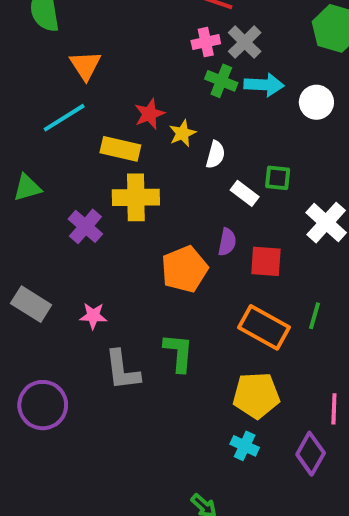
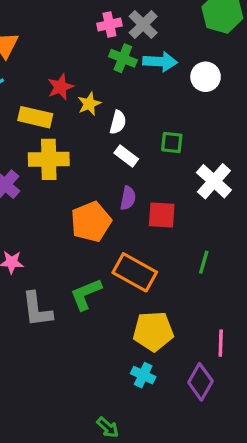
white rectangle: (245, 193) -> (126, 156), moved
orange rectangle: (264, 327) -> (135, 272), moved
green L-shape: (179, 353) -> (86, 294), turned -117

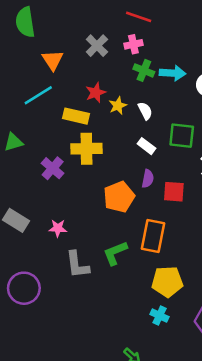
gray cross: (143, 25) -> (97, 46), moved
white semicircle: (118, 122) -> (145, 111), moved, turned -42
green square: (172, 142) -> (182, 136), size x1.5
orange rectangle: (135, 272) -> (153, 236), turned 72

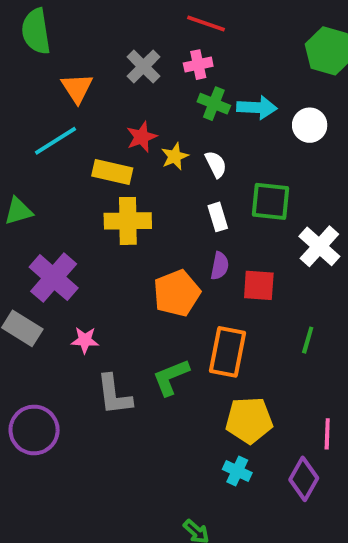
white rectangle: (146, 146) -> (218, 217), turned 36
purple cross: (53, 168) -> (54, 278), moved, size x1.4

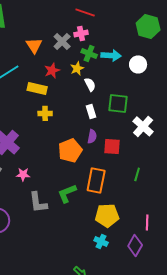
gray cross: (143, 67) -> (62, 41), moved
orange triangle: (77, 88) -> (34, 45), moved
yellow star: (175, 156) -> (77, 68), moved
yellow cross: (128, 221) -> (45, 113), size x0.6

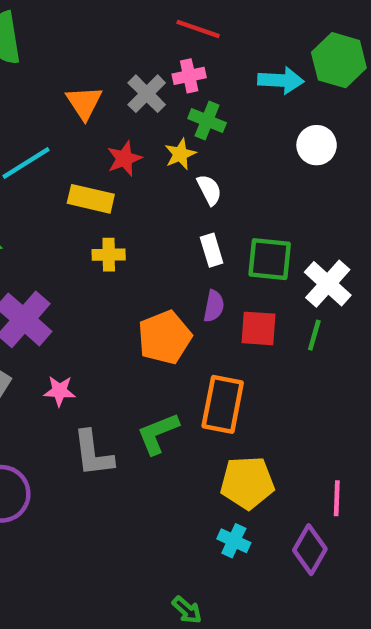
cyan arrow: (111, 55) -> (281, 80), moved
green square: (118, 103) -> (270, 259), moved
green line: (137, 174) -> (314, 335), moved

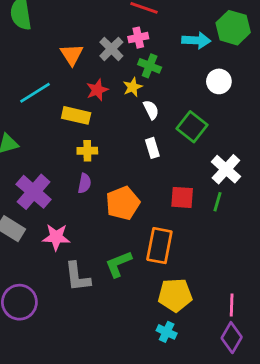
green square: (270, 259) -> (192, 127), moved, turned 32
purple semicircle: (214, 306) -> (84, 183), moved
pink star: (60, 391) -> (56, 237), size x1.4
purple diamond: (310, 550) -> (232, 338), moved

